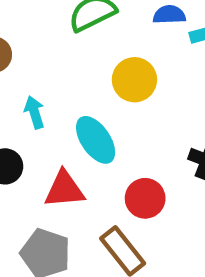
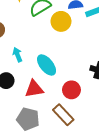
yellow circle: (134, 80) -> (61, 21), moved

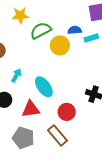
cyan arrow: (17, 55) -> (16, 75), turned 48

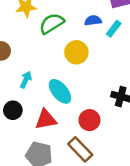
cyan rectangle: (91, 38) -> (114, 29), turned -32
yellow circle: (60, 45) -> (76, 52), moved

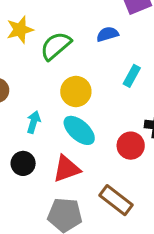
cyan rectangle: (114, 29) -> (132, 76), moved
yellow circle: (76, 52) -> (76, 91), moved
red circle: (89, 120) -> (131, 146), moved

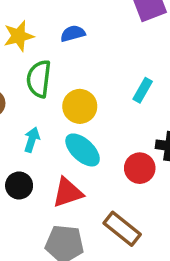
blue semicircle: (107, 34) -> (73, 33), moved
green semicircle: (56, 46) -> (39, 79), moved, turned -44

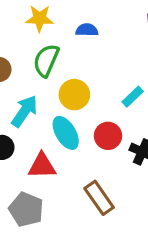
cyan arrow: (32, 140) -> (25, 111), size x1.5
red circle: (140, 168) -> (108, 136), moved
brown rectangle: (122, 229) -> (99, 198), moved

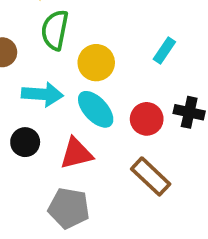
cyan arrow: (25, 111) -> (42, 94), turned 72
red circle: (108, 136) -> (147, 119), moved

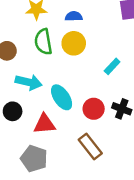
green semicircle: (55, 30) -> (43, 42), turned -30
yellow circle: (96, 63) -> (74, 43), moved

